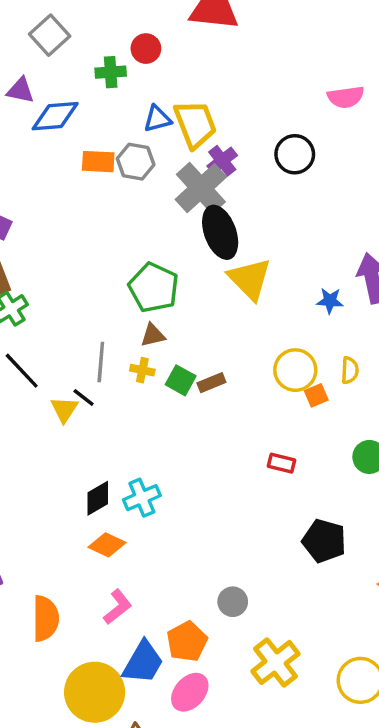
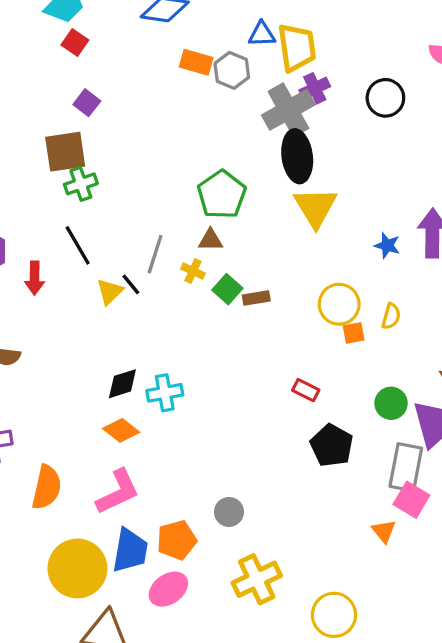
black pentagon: (324, 541) -> (332, 445), moved
pink L-shape: (118, 607) -> (118, 492), size x1.4
blue trapezoid: (143, 662) -> (130, 550), turned -33

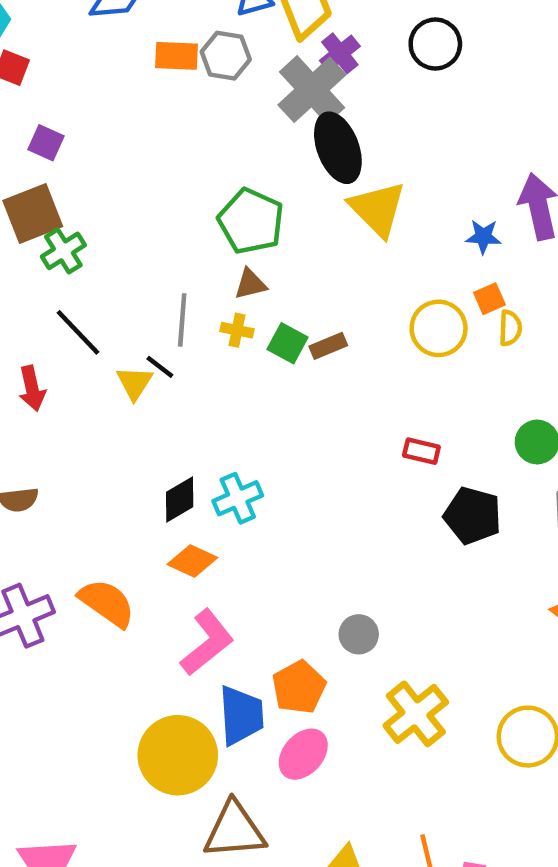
orange square: (354, 333) -> (489, 299), moved
orange semicircle: (47, 487) -> (107, 603), moved, turned -54

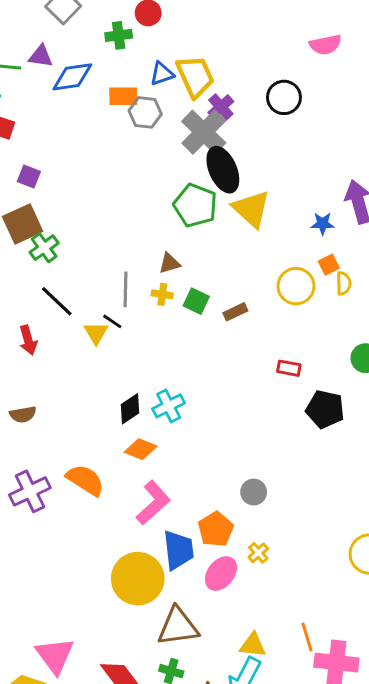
orange rectangle: (176, 56) -> (123, 96), moved
green pentagon: (251, 221) -> (195, 205), moved
brown rectangle: (328, 346) -> (235, 312), moved
yellow cross: (416, 714) -> (258, 553), moved, size x0.5

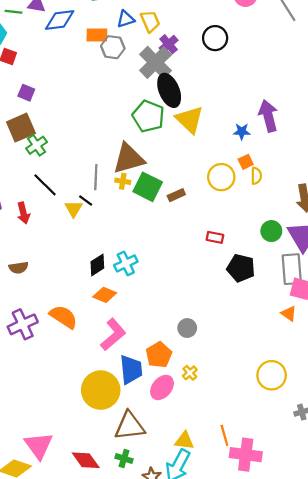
yellow trapezoid: (195, 76) -> (150, 21), size x0.7
brown triangle: (170, 263) -> (129, 158), size x2.0
green square: (196, 301) -> (148, 187), size x1.5

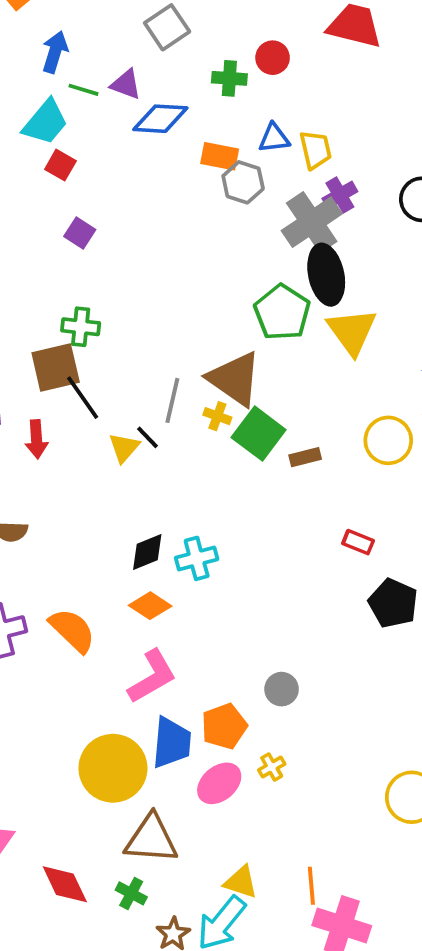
brown square: (21, 128) -> (56, 368), moved
green cross: (37, 145) -> (81, 327), turned 30
brown triangle: (129, 158) -> (235, 379), turned 40

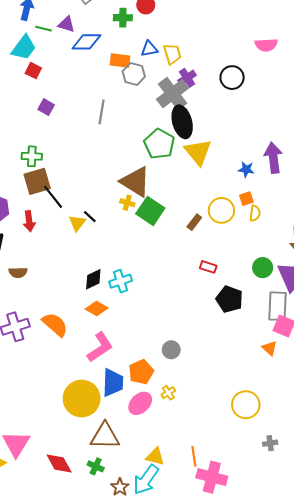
green cross: (81, 327) -> (32, 156), moved
gray line: (172, 400) -> (102, 112), moved
brown rectangle: (305, 457) -> (194, 222), moved, turned -35

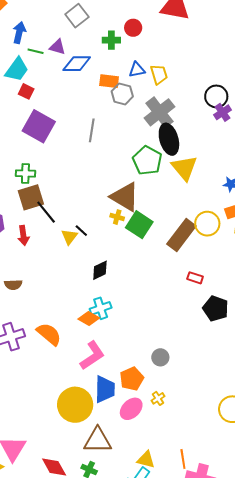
purple cross: (187, 78) -> (223, 112), moved
purple square: (46, 107) -> (39, 126), size x2.0
brown rectangle: (194, 222) -> (181, 235), size x2.0
black diamond: (93, 279) -> (100, 270), moved
cyan cross: (121, 281) -> (101, 308), moved

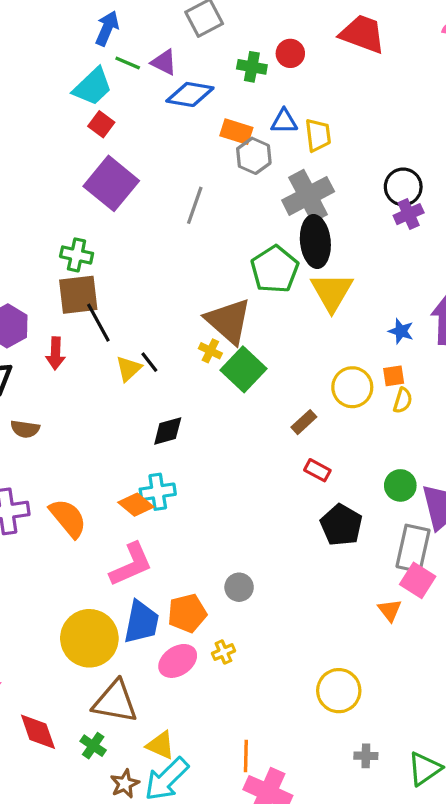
brown rectangle: (181, 235) -> (304, 422), moved, size x0.5
yellow triangle: (146, 460) -> (161, 745), moved

